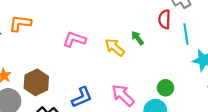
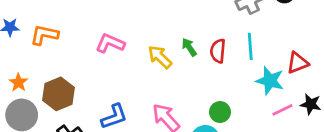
red semicircle: (164, 19) -> (218, 51), moved
orange L-shape: (20, 23) -> (44, 35), moved

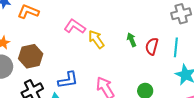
yellow arrow: (160, 57) -> (96, 39), moved

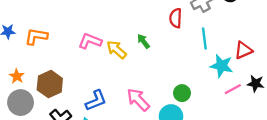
green arrow: (131, 40) -> (143, 41), moved
red semicircle: (152, 46) -> (176, 18), moved

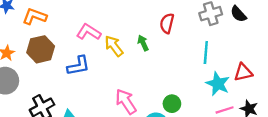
red semicircle: (176, 18) -> (167, 23), moved
brown hexagon: (50, 84) -> (41, 49), moved
blue L-shape: (96, 101) -> (78, 66), moved

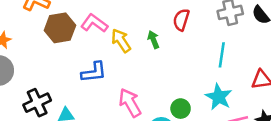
brown hexagon: (41, 49) -> (60, 28), moved
blue L-shape: (78, 66) -> (94, 72), moved
cyan star: (218, 84) -> (219, 97), moved

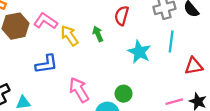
cyan line: (222, 55) -> (171, 41), moved
cyan star: (219, 97) -> (139, 52), moved

